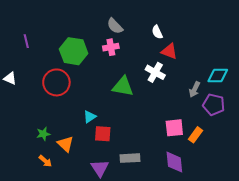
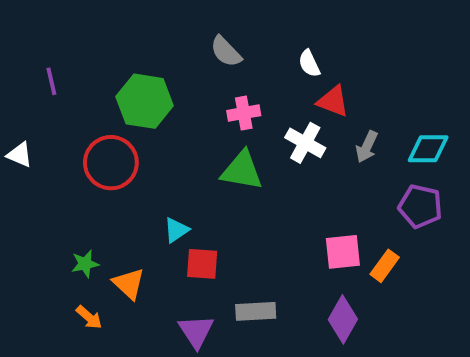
pink cross: (111, 47) -> (244, 113), moved
gray arrow: (195, 89) -> (367, 147), moved
purple diamond: (174, 162) -> (343, 319), turned 35

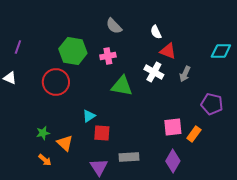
purple line: (51, 81) -> (18, 47), moved, turned 32
pink cross: (244, 113) -> (108, 56), moved
cyan diamond: (428, 149) -> (221, 51), moved

